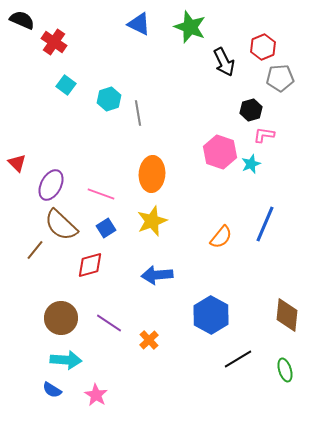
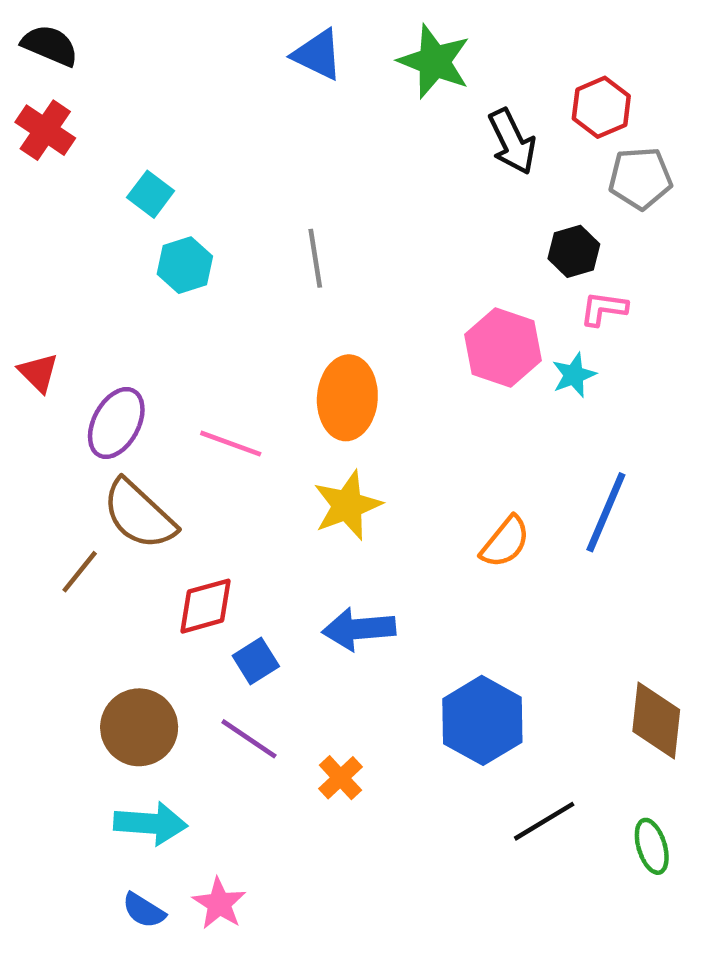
red cross: (54, 42) -> (45, 130), moved
cyan hexagon: (109, 99) -> (185, 265), moved
blue square: (106, 228) -> (256, 661), moved
blue semicircle: (52, 390) -> (144, 910), moved

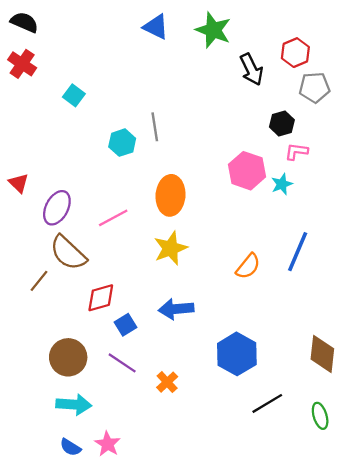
cyan hexagon: (185, 265) -> (122, 143), moved
pink line: (231, 444) -> (113, 218), turned -48

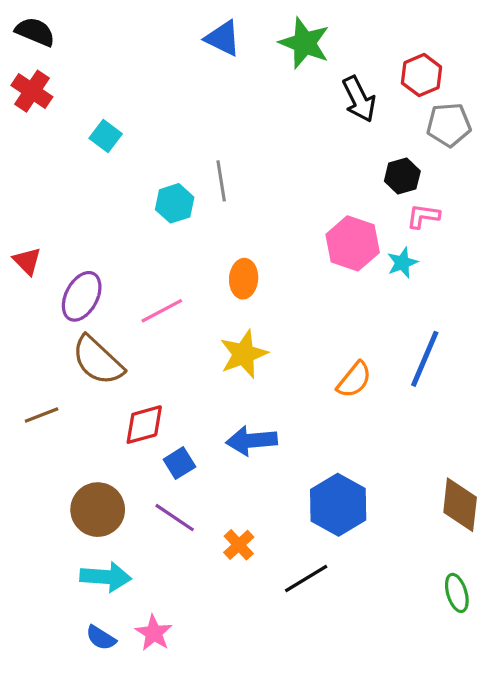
orange ellipse: (171, 195) -> (244, 279), size x0.7
brown line: (39, 281) -> (42, 415), moved, turned 30
black line: (267, 403) -> (306, 578), moved

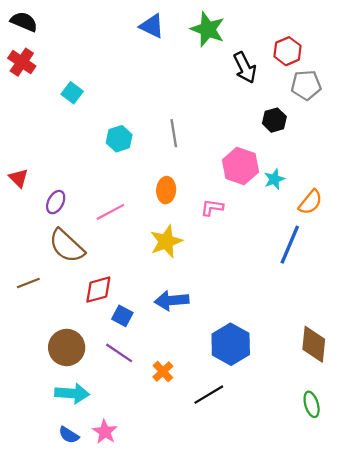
gray line: (221, 181) -> (174, 133), moved
pink L-shape: (423, 216) -> (212, 208), moved
purple ellipse: (82, 296) -> (56, 202), size x0.7
orange semicircle: (354, 380) -> (310, 202), moved
blue square: (179, 463) -> (122, 316), turned -30

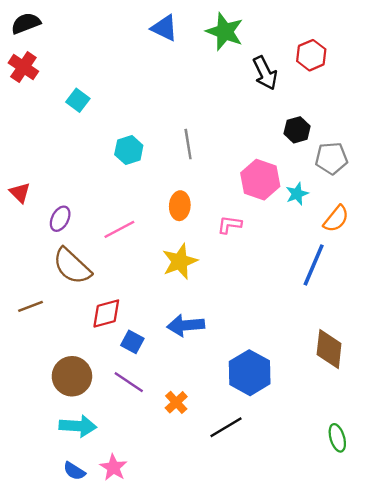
black semicircle: (24, 22) -> (26, 23), turned -44
gray pentagon: (306, 85) -> (331, 158), moved
brown diamond: (314, 344) -> (329, 349), moved

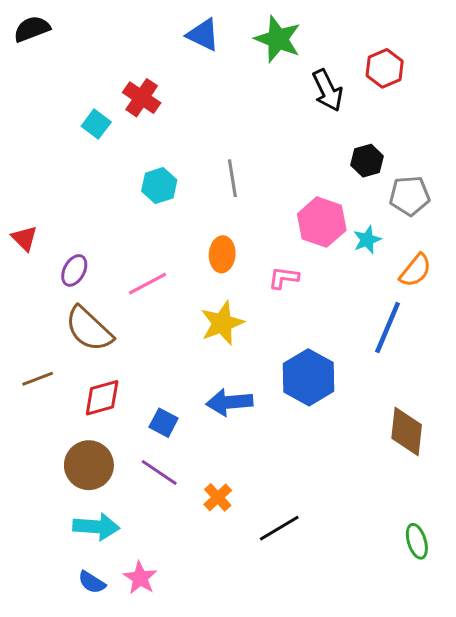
red cross: (23, 67) -> (142, 98), moved
red diamond: (106, 313) -> (102, 398), moved
blue hexagon: (250, 373) -> (309, 377), moved

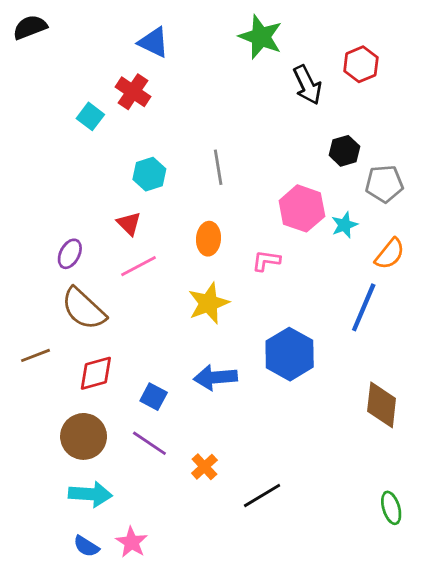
blue triangle: (203, 35) -> (154, 42), moved
red triangle: (24, 238) -> (129, 224), moved

